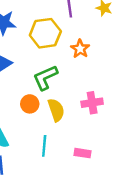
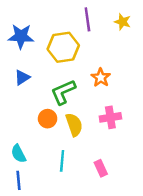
orange star: (80, 49) -> (101, 77), moved
pink rectangle: (82, 153) -> (101, 168), turned 56

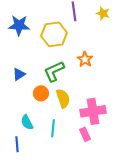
blue triangle: (22, 77) -> (19, 74), moved
pink cross: (110, 117) -> (93, 111), moved, size x1.4
cyan semicircle: (18, 154) -> (27, 122), moved

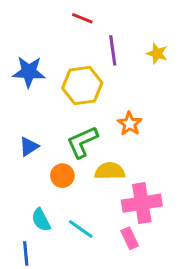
yellow semicircle: (63, 98) -> (110, 171), moved, turned -72
cyan line: (53, 128) -> (81, 229), turned -60

